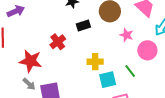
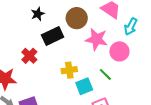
black rectangle: (83, 25) -> (53, 36), size x1.5
pink star: (126, 35) -> (97, 39), size x1.6

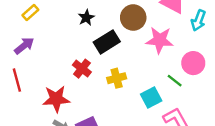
pink circle: (119, 51) -> (193, 63), moved
yellow cross: (69, 70) -> (117, 78), moved

